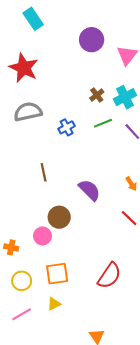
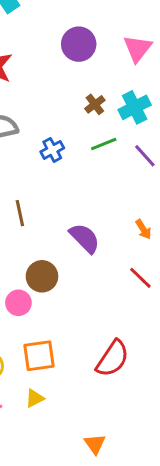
purple circle: (92, 40) -> (79, 44), moved

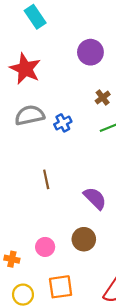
blue cross: (52, 150) -> (63, 123), moved
brown circle: (42, 276) -> (84, 239), moved

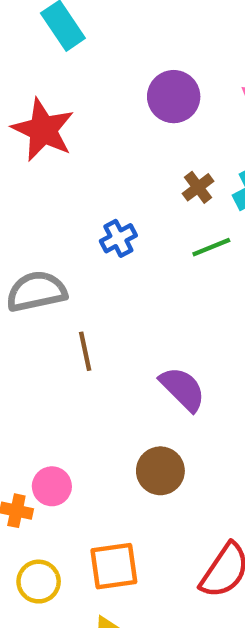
gray semicircle: (30, 115) -> (36, 291), moved
pink circle: (45, 247) -> (52, 486), moved

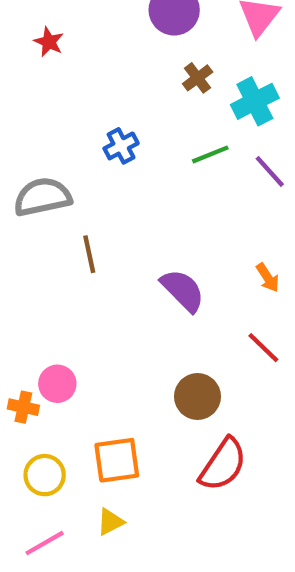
red star: (43, 130) -> (49, 42), size x0.5
brown cross: (198, 187) -> (198, 78), moved
brown circle: (160, 471) -> (198, 396), moved

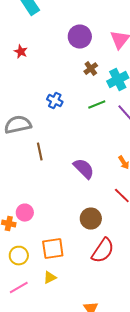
blue cross: (121, 146) -> (55, 101), turned -35

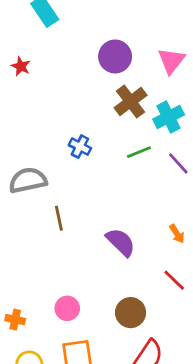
red star: (21, 52) -> (21, 66), moved
brown cross: (91, 69) -> (131, 102), size x1.6
pink circle: (25, 213) -> (67, 308), moved

